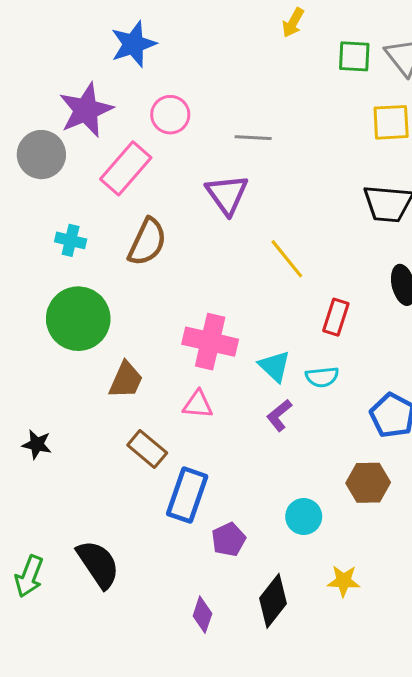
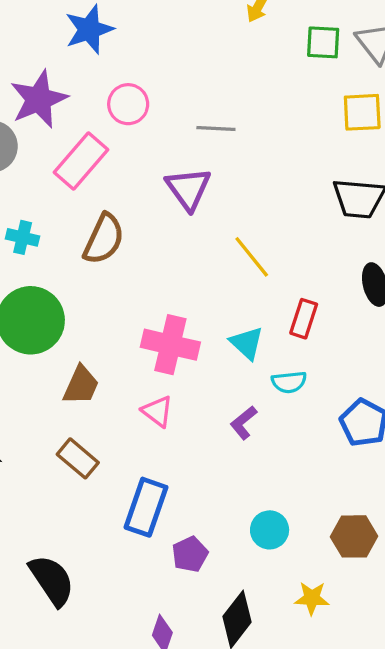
cyan triangle: (275, 366) -> (247, 343), moved
pink triangle: (198, 405) -> (157, 411), turned 32
brown rectangle: (147, 449) -> (78, 458), moved
brown hexagon: (368, 483) -> (354, 536), moved

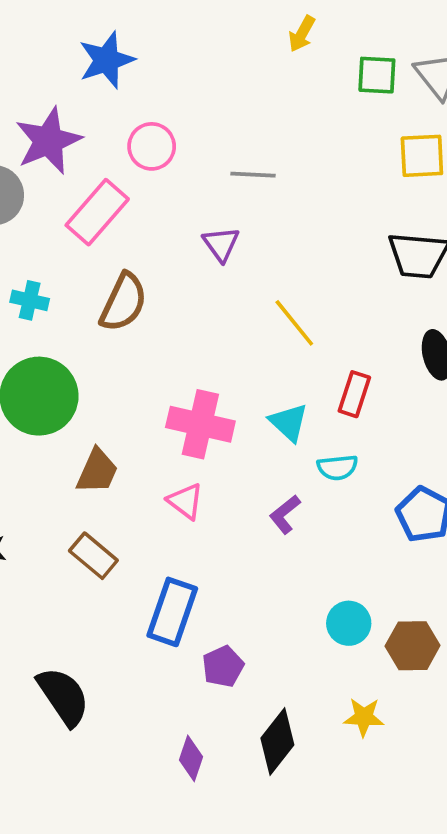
purple triangle: (188, 189) -> (221, 244), size x0.7
cyan circle: (270, 530) -> (349, 623), moved

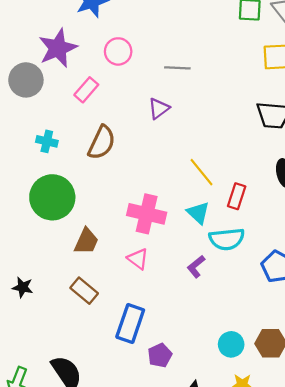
pink rectangle: (97, 212) -> (86, 90), size x0.7
purple triangle: (221, 244) -> (159, 108), turned 30
yellow line: (294, 323) -> (202, 172), moved
cyan semicircle: (337, 467) -> (227, 239), size x1.5
cyan circle: (349, 623) -> (231, 344), moved

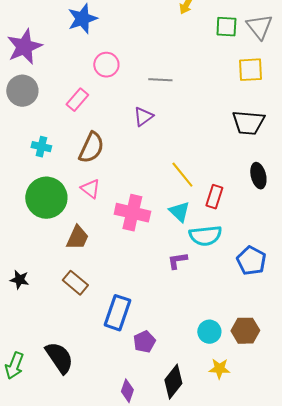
purple star: (58, 48) -> (24, 47), moved
pink triangle: (138, 259) -> (90, 189), moved
purple L-shape: (196, 266) -> (177, 261), turned 30

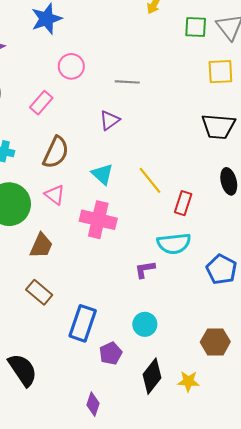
cyan triangle: (179, 212) -> (102, 174), moved
cyan circle: (209, 332) -> (145, 324), moved
black diamond: (173, 382) -> (152, 376), moved

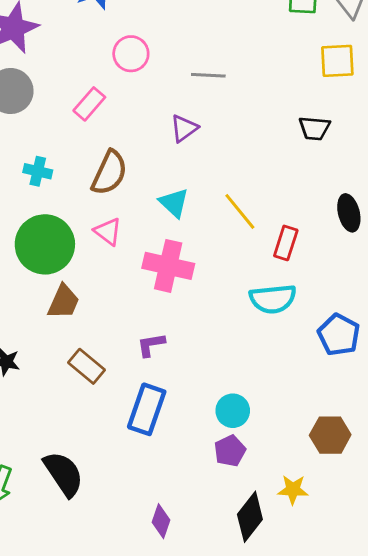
black trapezoid: (218, 126) -> (314, 128), moved, size x0.7
brown trapezoid: (41, 246) -> (64, 302), moved
purple L-shape: (145, 269) -> (151, 345), moved
purple pentagon: (111, 353) -> (230, 451), moved
black diamond: (152, 376) -> (250, 517), moved

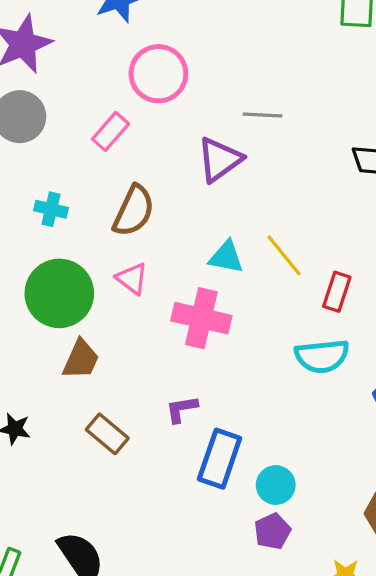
pink circle: (131, 54) -> (158, 74), size x1.4
gray line: (208, 75) -> (262, 115), moved
purple triangle: (184, 128) -> (220, 160), size x1.4
cyan triangle: (174, 203) -> (226, 257), moved, turned -32
blue rectangle: (147, 409) -> (220, 459), moved

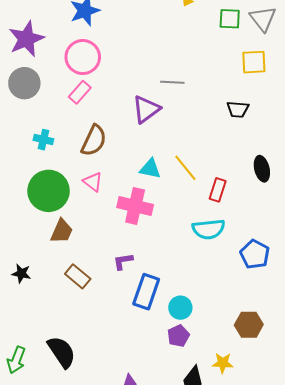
pink circle: (158, 74) -> (83, 57), moved

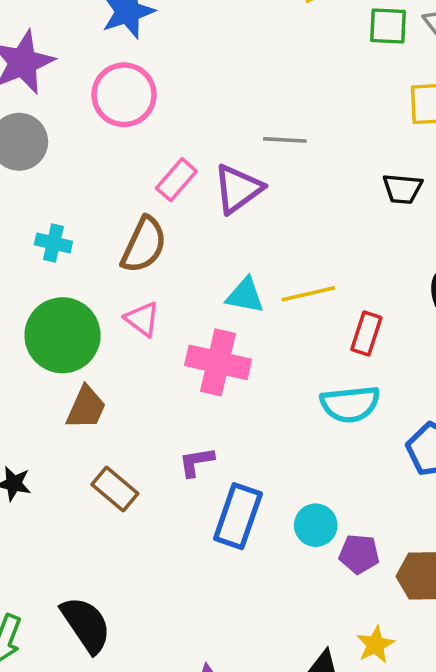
pink rectangle: (80, 92) -> (176, 180), moved
yellow line: (185, 168) -> (308, 294), turned -64
cyan circle: (180, 308) -> (316, 525), moved
purple pentagon: (178, 336) -> (359, 554), moved, turned 30
yellow star: (223, 363) -> (375, 645), turned -30

